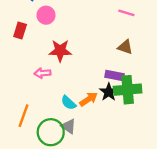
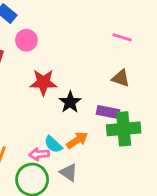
pink arrow: (42, 73) -> (39, 154), moved
black star: (109, 92) -> (70, 102), moved
gray triangle: (68, 126) -> (69, 173), moved

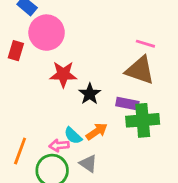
pink line: (122, 37) -> (145, 44), moved
pink circle: (26, 40) -> (47, 33), size x1.6
brown triangle: (121, 78) -> (140, 70), size x1.6

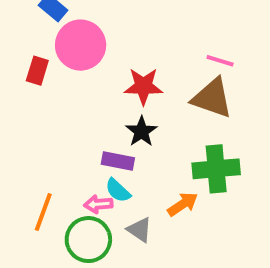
red star: (63, 74) -> (143, 86), moved
purple rectangle: (127, 104) -> (118, 161), moved
orange arrow: (97, 131) -> (183, 204), moved

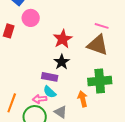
pink circle: (81, 45) -> (31, 18), size x0.7
red star: (143, 86) -> (63, 39), turned -30
orange arrow: (183, 204) -> (83, 99), turned -70

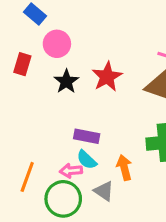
black star: (62, 62) -> (66, 81), moved
orange arrow: (83, 99) -> (124, 168), moved

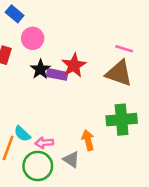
purple rectangle: (87, 136) -> (57, 74), moved
cyan semicircle: (87, 160) -> (22, 134), moved

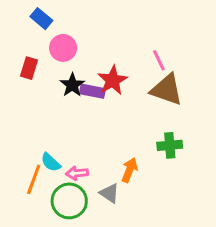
pink line: (124, 49) -> (159, 60), moved, turned 48
green cross: (122, 120) -> (170, 145), size x0.7
orange arrow: (88, 140) -> (130, 170), turned 36

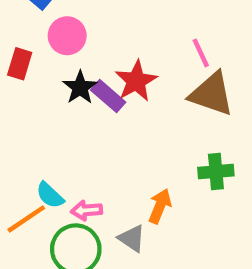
purple rectangle: (92, 91) -> (108, 96), turned 30
orange line: (34, 179) -> (26, 219), turned 36

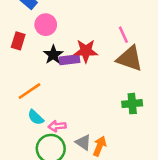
red star: (136, 81) -> (86, 51), turned 30
purple rectangle: (108, 96) -> (70, 60), turned -48
orange arrow: (160, 206) -> (100, 146), moved
orange line: (26, 219) -> (29, 91), moved

